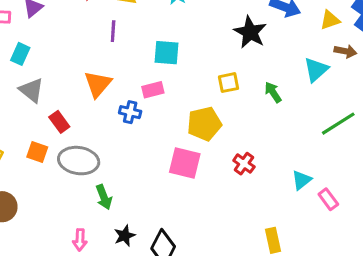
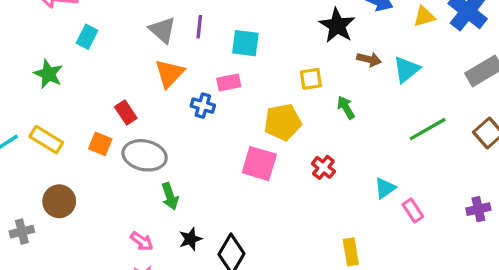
purple line: (113, 31) -> (199, 27), moved
brown arrow: (345, 51) -> (369, 59), moved
gray triangle: (31, 90) -> (162, 30), moved
green arrow: (273, 92) -> (346, 107), moved
pink arrow: (80, 240) -> (142, 241), turned -60

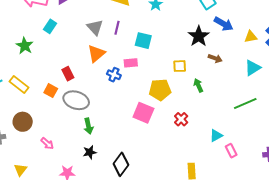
cyan triangle: (406, 69) -> (253, 68), moved
black star: (190, 239) -> (90, 152), moved
pink arrow: (142, 241) -> (47, 143), moved

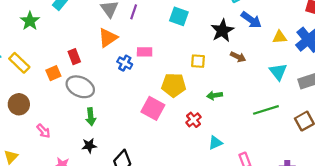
cyan square: (143, 41) -> (179, 16), moved
cyan triangle: (253, 68) -> (278, 72), turned -42
green arrow: (198, 85) -> (215, 95), moved, turned -80
orange square: (51, 91) -> (53, 73), turned 32
cyan triangle: (216, 136) -> (215, 143), moved

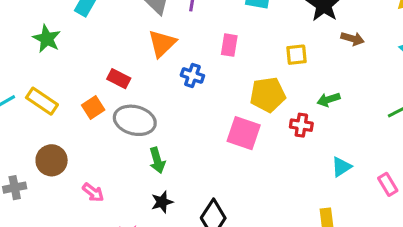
pink rectangle: (145, 52) -> (229, 45), moved, turned -72
red rectangle: (74, 57) -> (119, 79), turned -32
red cross: (193, 120) -> (301, 125), moved, turned -32

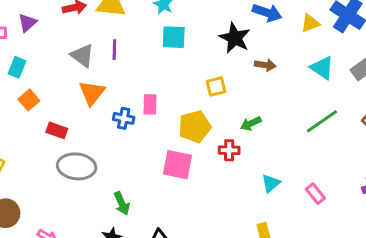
pink rectangle: (229, 45) -> (150, 104), moved
orange square: (93, 108) -> (29, 100), moved
green arrow: (157, 160) -> (122, 203), moved

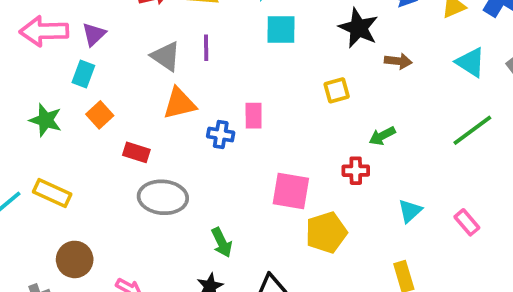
purple triangle: (27, 23) -> (94, 34), moved
orange triangle: (92, 93) -> (179, 103), turned 40
yellow pentagon: (195, 127) -> (326, 233), moved

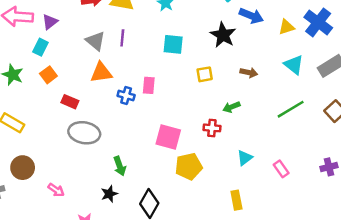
cyan square: (281, 30) -> (173, 44), moved
brown arrow: (398, 61) -> (249, 73), moved

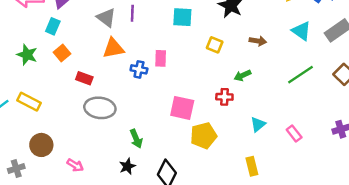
yellow square: (205, 74) -> (215, 45), turned 35

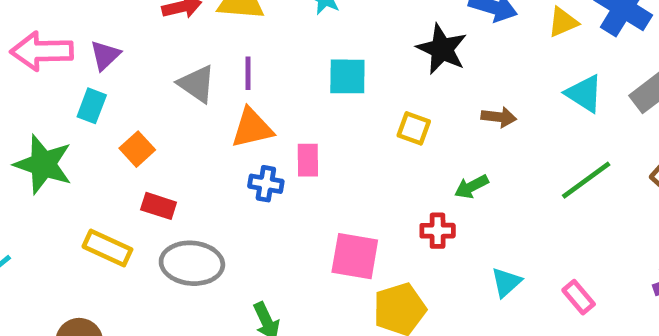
orange triangle: (113, 48) -> (252, 128), moved
orange square: (62, 53) -> (137, 149), moved
green star: (27, 55) -> (43, 164), size x1.4
yellow rectangle: (29, 102) -> (107, 248), moved

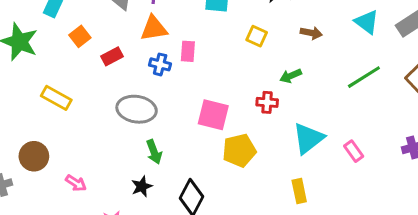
red rectangle: (159, 206) -> (112, 56), moved, turned -50
gray ellipse: (192, 263) -> (137, 109), moved
cyan triangle: (506, 282) -> (308, 138), size x1.6

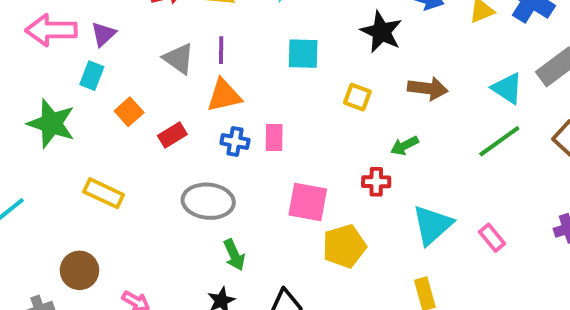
cyan triangle: (367, 22) -> (507, 88), moved
brown arrow: (311, 33) -> (428, 88), size x1.4
pink rectangle: (188, 51) -> (274, 138), moved

